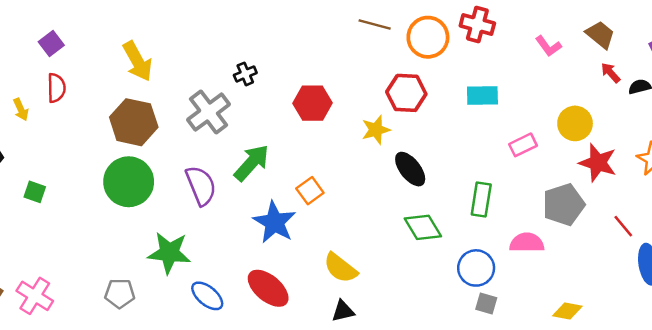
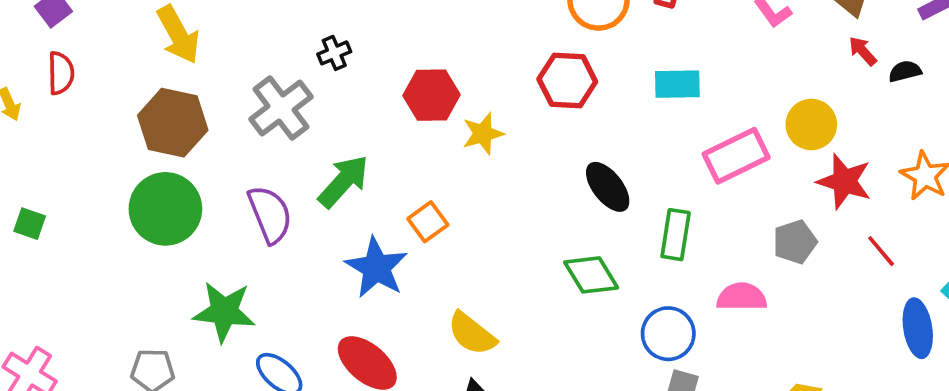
yellow star: (376, 130) -> (483, 134), moved
pink rectangle: (523, 145) -> (736, 156), size x1.6
black ellipse: (410, 169) -> (608, 187), moved
gray pentagon: (564, 205) -> (795, 242), size x0.7
red line: (623, 226) -> (881, 251), moved

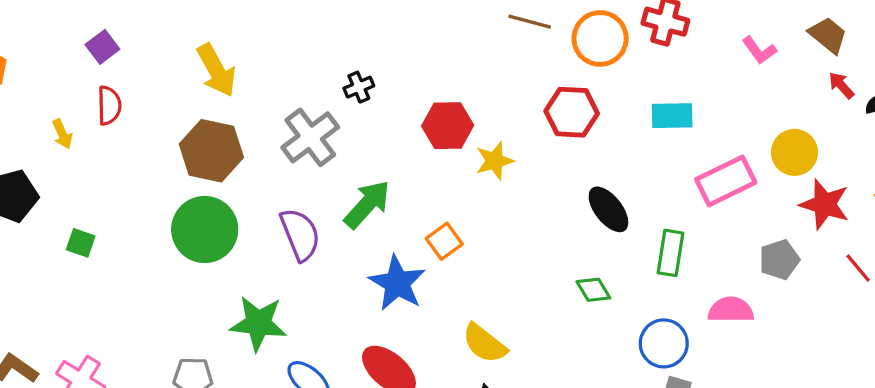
green diamond: (591, 275) -> (593, 290), size x0.7

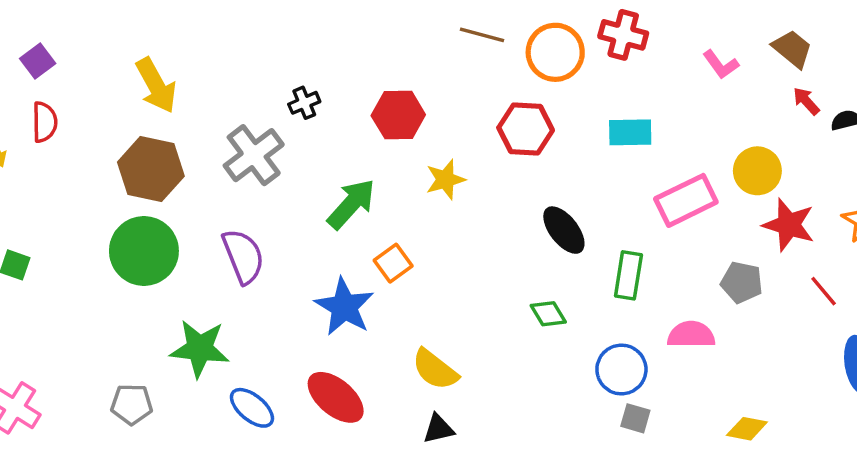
red hexagon: (448, 126) -> (398, 115), moved
green arrow: (367, 204) -> (351, 204), moved
gray pentagon: (779, 260) -> (742, 282), turned 30

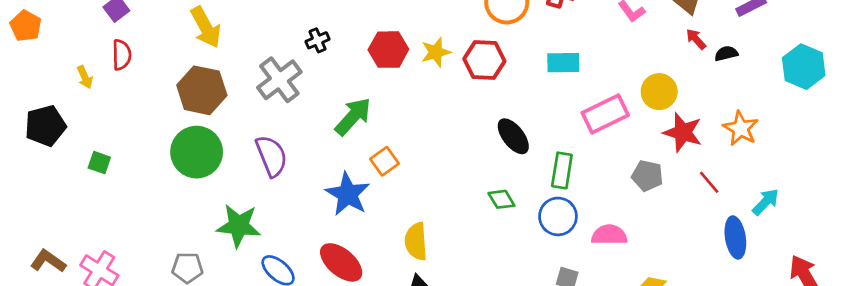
yellow star: (445, 180) -> (436, 52), moved
pink semicircle: (691, 335) -> (609, 235), moved
yellow semicircle: (435, 369) -> (416, 241), turned 48
blue circle: (621, 369) -> (558, 216), moved

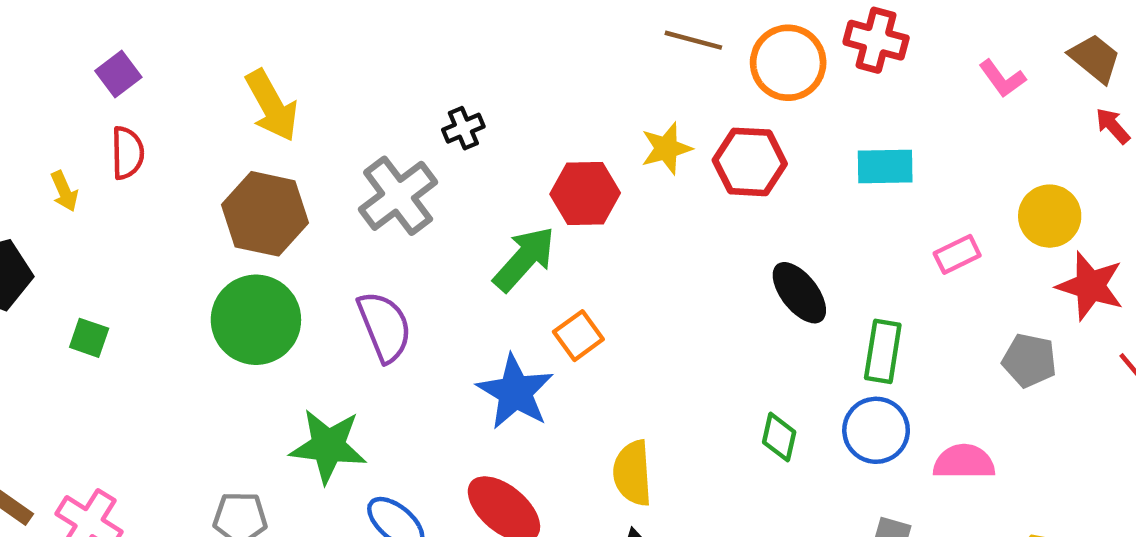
red hexagon: (388, 50) -> (585, 194), moved
pink rectangle: (605, 114) -> (957, 254), size x0.6
green diamond: (501, 199) -> (779, 437), moved, turned 44

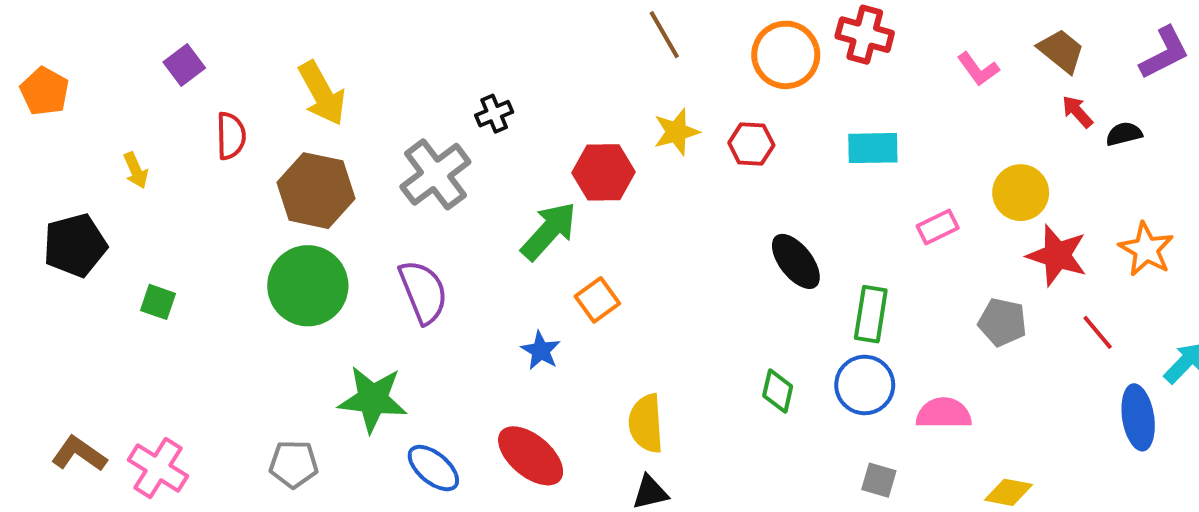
brown line: (693, 40) -> (664, 35), moved, turned 45
red semicircle: (127, 153) -> (231, 136), moved
red hexagon: (750, 162) -> (751, 144), size x0.7
blue star: (515, 392) -> (541, 351), size x0.6

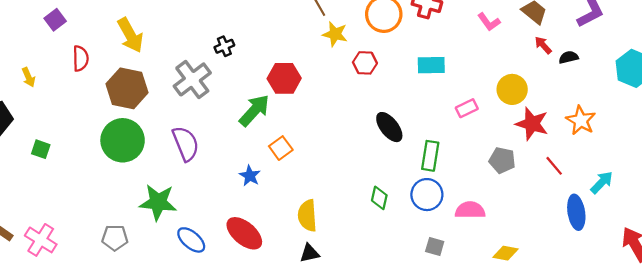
yellow star: (676, 132) -> (335, 34), moved, turned 30

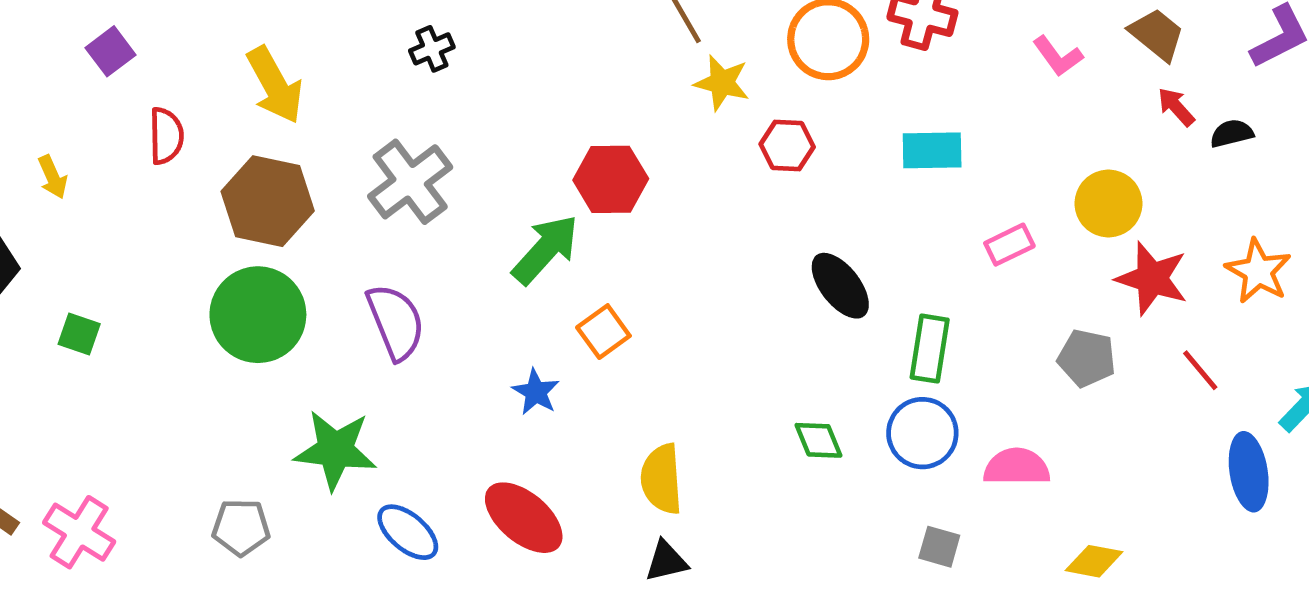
black cross: (224, 46) -> (432, 49), moved
green diamond: (379, 198) -> (819, 440), turned -35

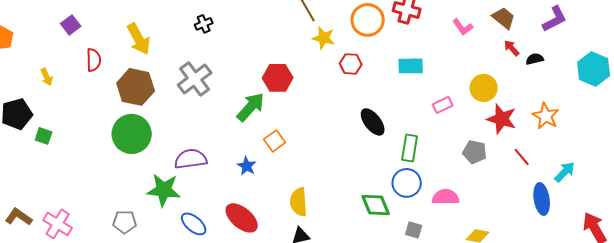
purple semicircle: (396, 322) -> (191, 159), moved, turned -76
green square: (79, 334) -> (44, 136), moved
green diamond: (819, 440) -> (376, 205), moved, size x1.4

